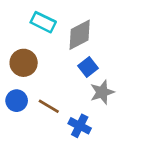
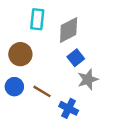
cyan rectangle: (43, 22) -> (37, 19), turned 70

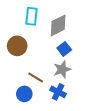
gray star: (88, 79) -> (62, 69), moved
blue circle: (14, 87) -> (24, 94), moved

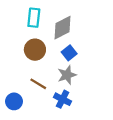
brown circle: (17, 46) -> (35, 50), moved
blue circle: (24, 94) -> (14, 101), moved

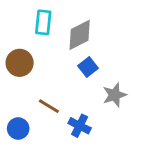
brown circle: (35, 50) -> (20, 63), moved
gray star: (67, 75) -> (115, 95), moved

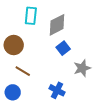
brown line: (49, 106) -> (23, 71), moved

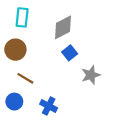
cyan rectangle: (31, 16) -> (22, 17), moved
blue cross: (57, 90) -> (49, 106), moved

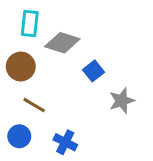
gray diamond: (63, 27) -> (62, 43), moved, turned 45

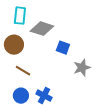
blue square: (93, 71) -> (63, 48), turned -32
blue circle: (19, 136) -> (21, 96), moved

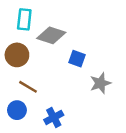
blue circle: (21, 96) -> (17, 110), moved
blue cross: (44, 96) -> (54, 117), turned 35

